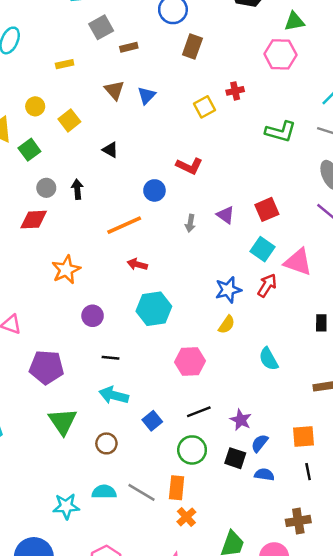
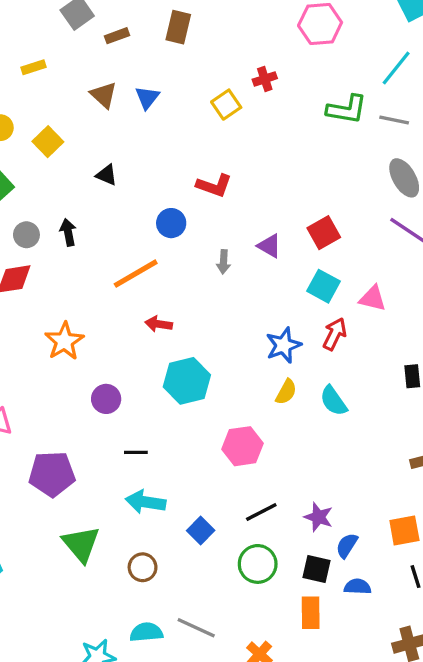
brown rectangle: (192, 47) -> (178, 27), moved
green L-shape: (281, 132) -> (347, 109), moved
pink triangle: (298, 262) -> (373, 298), size x0.7
cyan semicircle: (269, 359) -> (333, 401), moved
orange rectangle: (177, 488) -> (311, 613), moved

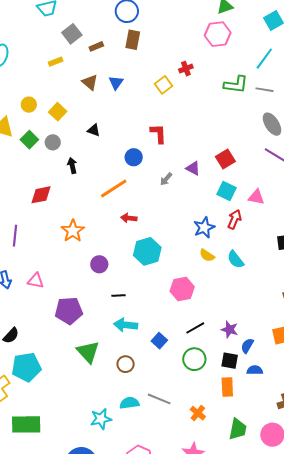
yellow rectangle: (34, 67) -> (56, 62), moved
red L-shape: (214, 186) -> (158, 134), turned -110
gray circle: (26, 235) -> (53, 142), moved
gray arrow: (224, 262) -> (166, 179), turned 40
yellow semicircle: (286, 392) -> (207, 255), turned 98

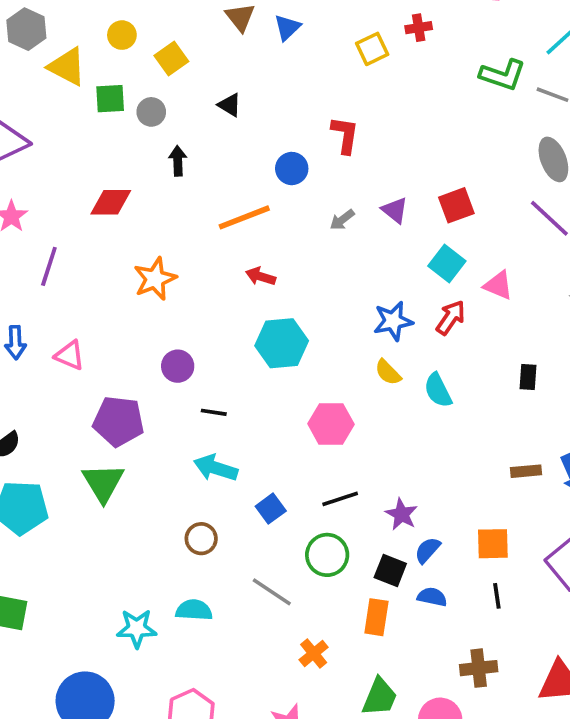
green square: (29, 140) -> (110, 99), turned 30
purple circle: (99, 264) -> (178, 366), moved
green triangle: (88, 352) -> (103, 483), moved
gray line: (159, 399) -> (272, 592), moved

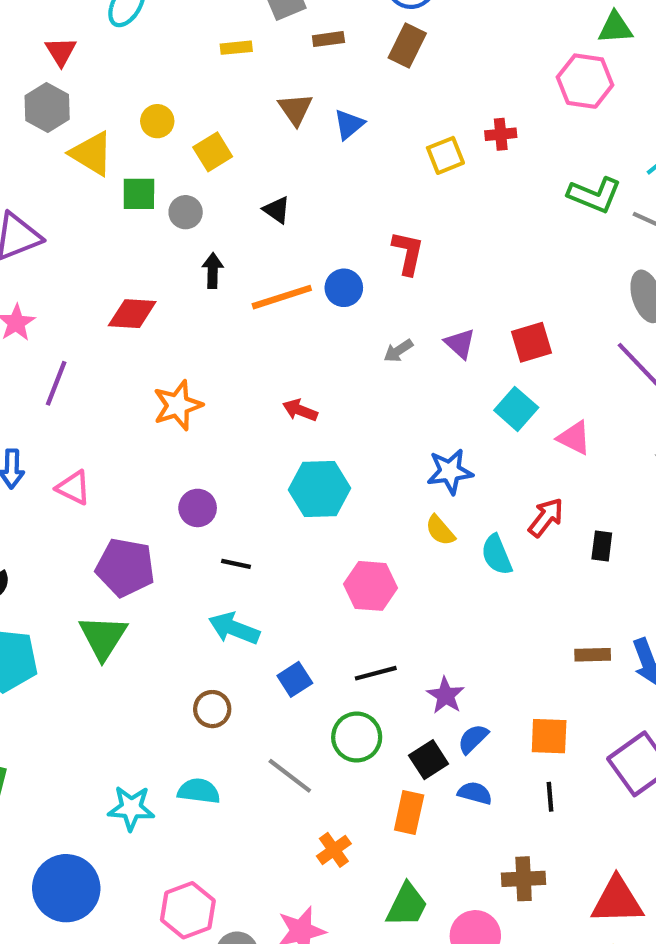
orange line: (244, 217) -> (282, 297), moved
red arrow: (451, 318) -> (546, 517), moved
black square: (390, 570) -> (429, 760), turned 32

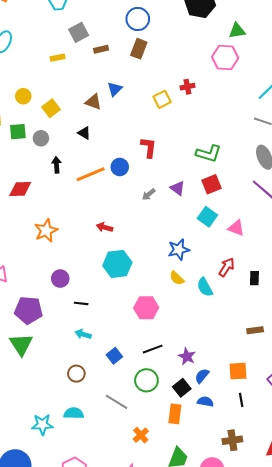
brown triangle: (295, 109) -> (93, 102), moved, turned -30
green L-shape: (594, 195) -> (209, 153), moved
cyan arrow: (234, 628) -> (83, 334), size x0.7

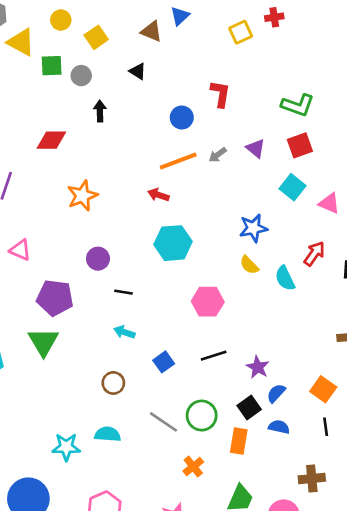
orange line: (91, 174) -> (178, 161), moved
orange square: (238, 371) -> (323, 389), turned 36
green circle: (146, 380) -> (202, 416), moved

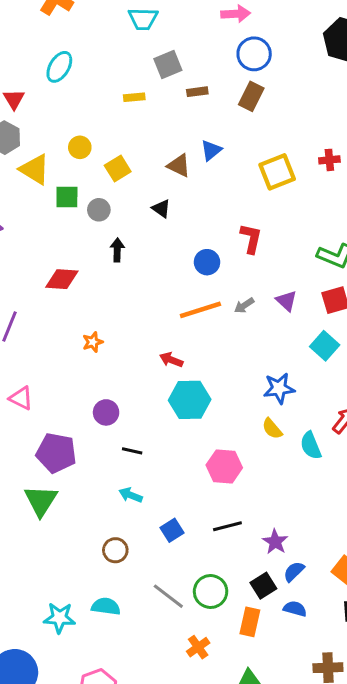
red cross: (274, 17) -> (329, 160), moved
yellow square: (241, 32) -> (277, 172), size x1.4
red arrow: (158, 195) -> (171, 360), moved
orange star: (82, 196) -> (93, 342), size x0.6

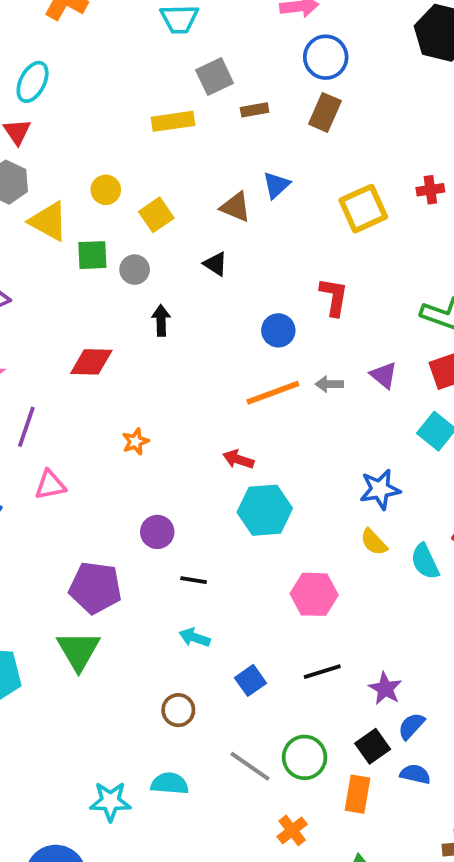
cyan ellipse: (59, 67) -> (33, 82), moved
yellow rectangle: (134, 97) -> (173, 121), size x1.5
gray arrow: (244, 305) -> (329, 384), turned 36
pink triangle: (21, 398) -> (50, 485), moved, turned -35

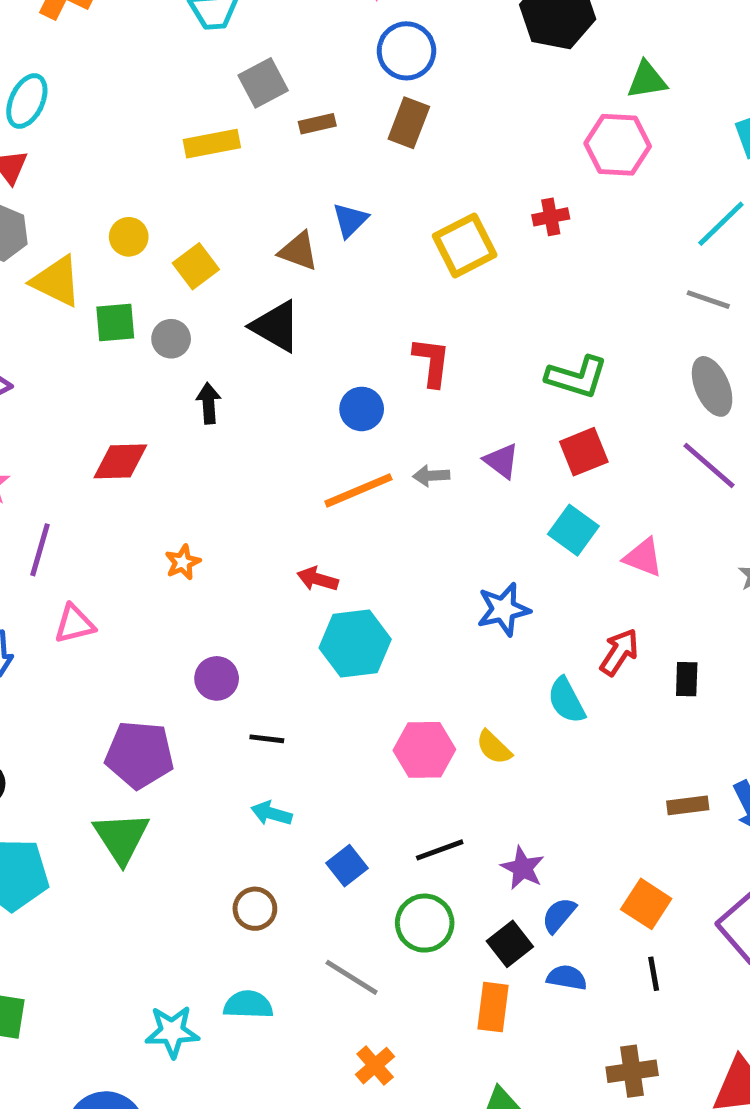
black triangle: (215, 264) -> (276, 326), size x1.6
yellow semicircle: (374, 542) -> (494, 747), moved
green circle: (305, 757) -> (425, 923), moved
orange cross: (292, 830) -> (375, 1066), moved

